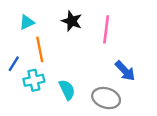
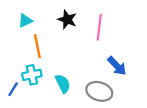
blue line: (14, 64) -> (13, 89), moved

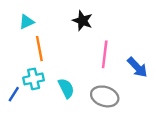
black star: (67, 20) -> (83, 21), moved
pink line: (99, 27) -> (105, 54), moved
blue arrow: (117, 66) -> (137, 67), moved

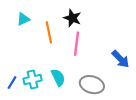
orange line: (39, 49) -> (49, 32), moved
pink line: (105, 54) -> (77, 44), moved
cyan cross: (34, 79) -> (33, 79), moved

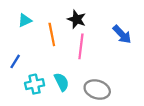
blue arrow: (121, 59) -> (122, 34), moved
blue line: (12, 83) -> (15, 61), moved

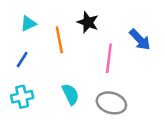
pink line: (81, 46) -> (109, 58), moved
blue line: (15, 61) -> (22, 60), moved
cyan cross: (35, 84) -> (22, 97), moved

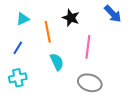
blue arrow: (140, 40) -> (113, 14), moved
cyan semicircle: (70, 94) -> (57, 62), moved

